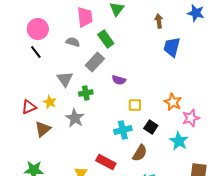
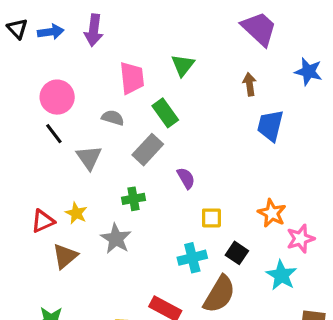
gray triangle: (65, 79) -> (89, 157), moved
purple semicircle: (119, 80) -> (186, 178), turned -136
brown semicircle: (140, 153) -> (219, 294), size x1.4

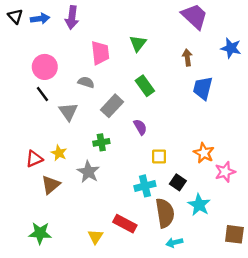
green rectangle: (165, 113) -> (145, 86), moved
cyan star: (281, 275) -> (199, 205), moved
brown semicircle: (219, 294) -> (165, 213), turned -40

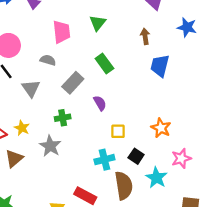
pink star: (225, 172) -> (181, 158), moved

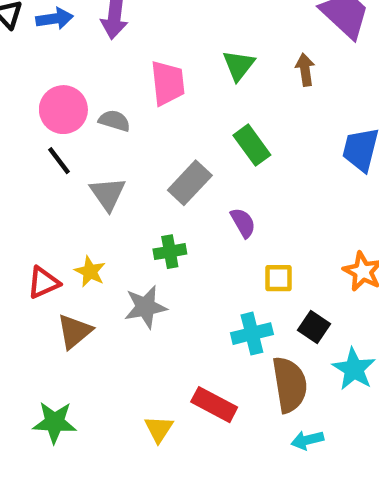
brown arrow: (145, 36) -> (305, 70), moved
gray semicircle: (48, 60) -> (114, 121), moved
gray star: (50, 146) -> (145, 307), turned 30

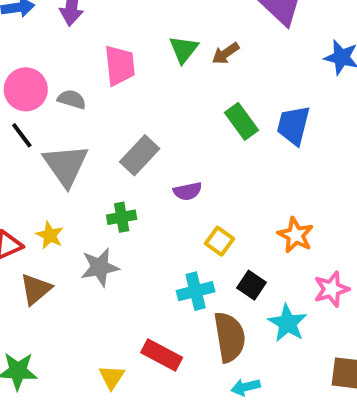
brown arrow: (305, 70) -> (226, 53), moved, turned -116
green rectangle: (252, 145) -> (242, 121), moved
gray triangle: (108, 194) -> (66, 165), size x1.4
purple semicircle: (243, 223) -> (188, 191), turned 108
yellow square: (279, 278) -> (220, 241), turned 36

